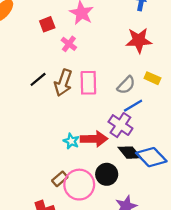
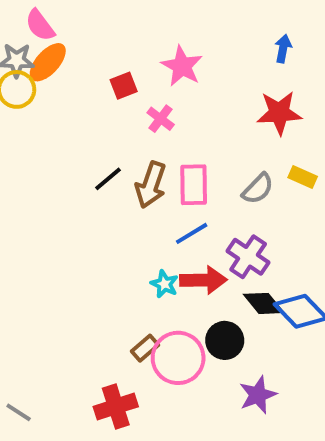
blue line: (133, 106) -> (192, 233), moved

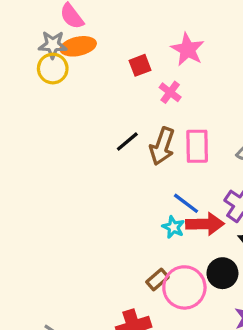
orange ellipse: (48, 62) -> (78, 46), turned 36
blue line: (192, 233) -> (186, 203), moved, turned 68

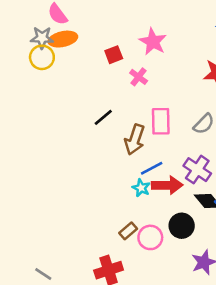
brown arrow: (162, 146) -> (135, 140), moved
blue line: (186, 203) -> (152, 168), turned -65
pink circle: (184, 287) -> (150, 237), size x0.7

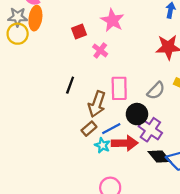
orange ellipse: (63, 39) -> (35, 18), turned -70
black line: (103, 117) -> (70, 85), turned -30
black circle: (182, 226) -> (137, 114), moved
brown rectangle: (128, 231) -> (89, 129), moved

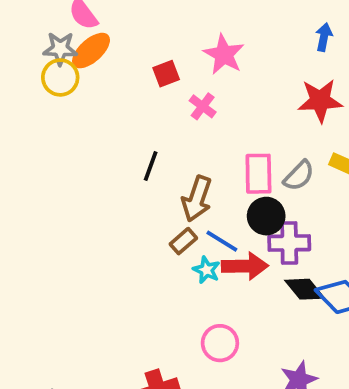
orange ellipse: (35, 18) -> (91, 51), turned 40
pink rectangle: (119, 88) -> (258, 174), moved
blue line: (111, 129) -> (222, 241), turned 60
purple cross: (150, 130) -> (289, 243), turned -35

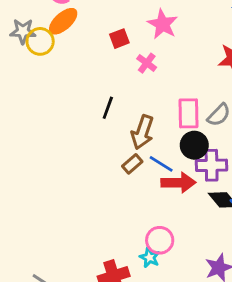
gray star: (60, 49) -> (23, 31), moved
cyan star: (206, 270) -> (150, 258), moved

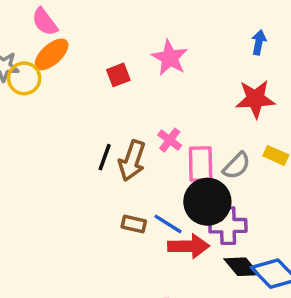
pink cross: (147, 63) -> (170, 140), moved
brown arrow: (142, 132) -> (132, 161), moved
black circle: (194, 145) -> (207, 202), size x1.4
brown rectangle: (132, 164) -> (134, 224), turned 54

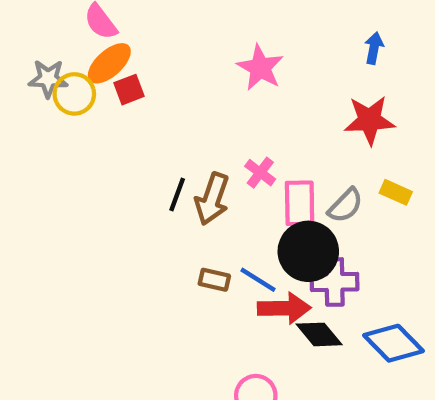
red square: (118, 75) -> (129, 90), moved
black diamond: (242, 267) -> (319, 334), moved

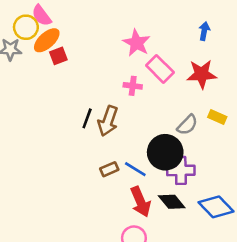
yellow circle: (74, 94) -> (26, 27), moved
pink cross: (260, 173) -> (133, 86), moved, turned -30
pink rectangle: (300, 203) -> (160, 69), moved, turned -44
brown rectangle: (214, 280) -> (109, 169), turned -36
red arrow: (284, 308) -> (140, 202), moved, turned 68

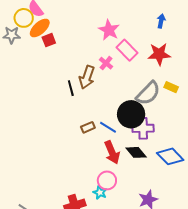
pink cross: (133, 86) -> (106, 63), turned 32
black line: (87, 118) -> (71, 88), turned -35
brown arrow: (108, 121) -> (87, 77), moved
gray semicircle: (187, 125) -> (148, 93), size x1.5

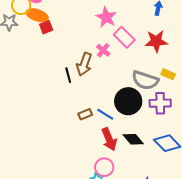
orange ellipse: (40, 28) -> (37, 15), turned 60
gray semicircle: (148, 93) -> (145, 80), turned 64
purple cross: (143, 128) -> (160, 103), moved

